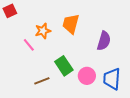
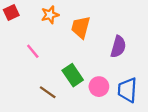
orange star: (43, 31) -> (50, 15), moved
brown line: (42, 81) -> (48, 92), turned 56

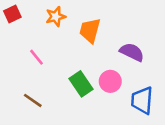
purple semicircle: (118, 47) -> (132, 52), turned -80
pink circle: (99, 87) -> (110, 81), moved
brown line: (48, 92) -> (33, 100), moved

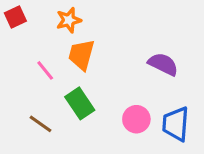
orange trapezoid: (90, 31) -> (81, 55), moved
pink circle: (110, 81) -> (136, 119), moved
green rectangle: (81, 84) -> (80, 103), moved

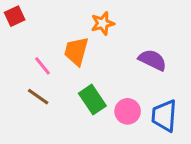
orange star: (69, 20) -> (103, 23), moved
green rectangle: (80, 103) -> (92, 100), moved
brown line: (40, 124) -> (38, 97), moved

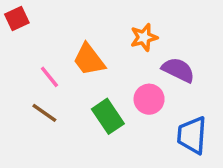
orange star: (103, 23) -> (144, 37), moved
orange trapezoid: (76, 51) -> (89, 60), turned -52
pink circle: (128, 111) -> (149, 99), moved

